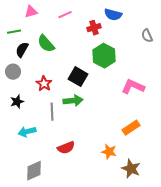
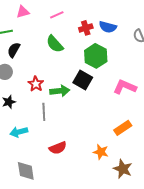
blue semicircle: (113, 15) -> (108, 27), moved
green semicircle: (46, 44) -> (55, 44), moved
black square: (78, 77) -> (83, 80), moved
green arrow: (73, 101) -> (60, 91), moved
gray diamond: (34, 171) -> (26, 171), turned -75

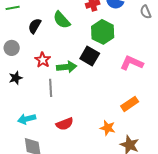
black semicircle: (14, 50) -> (35, 26), moved
cyan arrow: (19, 132) -> (27, 119), moved

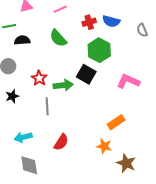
black semicircle: (35, 26) -> (22, 40), moved, turned 56
orange rectangle: (130, 104) -> (116, 122), moved
red semicircle: (65, 124) -> (61, 142), turned -36

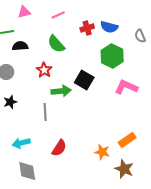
green hexagon: (99, 50) -> (112, 56), moved
red star: (39, 78) -> (44, 70), moved
orange rectangle: (116, 122) -> (127, 140), moved

